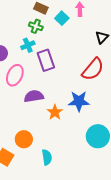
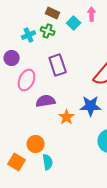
cyan cross: (28, 45) -> (29, 35), moved
cyan semicircle: (47, 157) -> (48, 162), moved

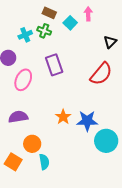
purple semicircle: (46, 101) -> (18, 117), moved
blue star: (91, 106) -> (87, 121), moved

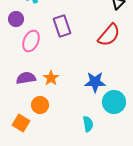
orange star: (63, 117) -> (51, 78), moved
cyan semicircle: (44, 162) -> (88, 124), moved

